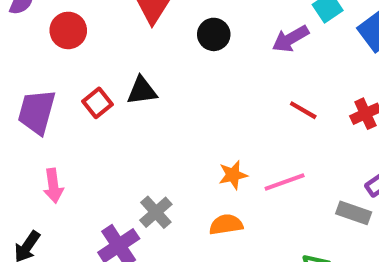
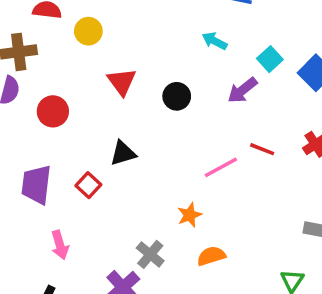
red square: (98, 103) -> (88, 185), moved
orange star: (233, 175) -> (190, 215), moved
pink line: (285, 182) -> (221, 167), moved

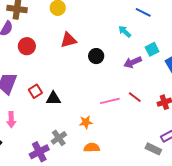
red triangle: (122, 82) -> (68, 40), turned 36
black triangle: (123, 153) -> (53, 98), moved

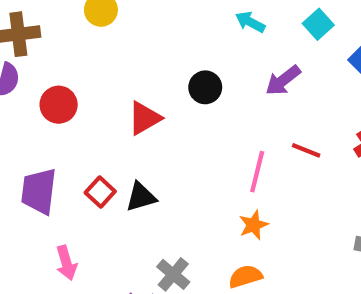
red triangle: (68, 40) -> (144, 118), moved
cyan square: (152, 49) -> (318, 24), moved
pink line: (110, 101) -> (257, 172), turned -48
orange star: (86, 122) -> (254, 225), moved

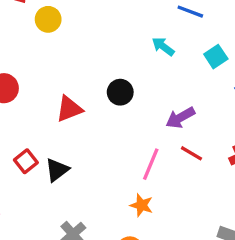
purple arrow: (283, 80) -> (180, 118), moved
black triangle: (141, 197) -> (57, 170), turned -30
orange star: (254, 225) -> (141, 205), turned 30

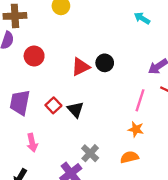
black circle: (120, 92) -> (105, 63), moved
black triangle: (57, 170) -> (75, 110), turned -30

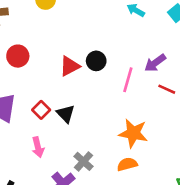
pink line: (140, 100) -> (128, 80), moved
orange star: (136, 129) -> (133, 133), size x1.6
pink arrow: (32, 143) -> (38, 147), moved

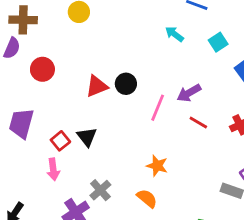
red square: (41, 110) -> (60, 141), moved
orange star: (133, 133) -> (157, 166), size x0.7
orange semicircle: (127, 164) -> (147, 198), turned 48

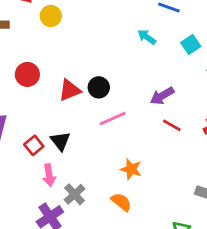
red circle: (42, 69) -> (27, 74), moved
pink line: (158, 108) -> (113, 118), moved, turned 44
pink arrow: (53, 169) -> (49, 175), moved

